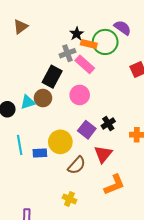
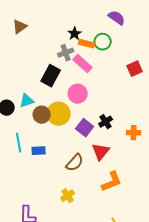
purple semicircle: (122, 28) -> (117, 18), moved
green circle: (105, 42) -> (103, 42), size x0.7
brown circle: (43, 98) -> (42, 115), moved
yellow circle: (60, 142) -> (59, 114), moved
yellow cross: (69, 199) -> (68, 196), turned 32

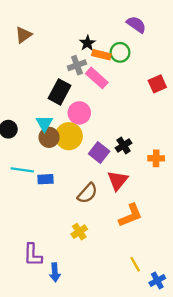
pink circle: (78, 94) -> (79, 113), moved
cyan triangle: (27, 101) -> (44, 123), moved, turned -42
cyan line: (19, 143) -> (22, 170), turned -72

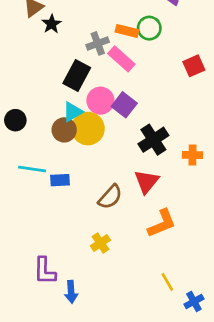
black star: (87, 43) -> (52, 24), moved
cyan triangle: (44, 123) -> (73, 112), moved, turned 30
black cross: (124, 145) -> (153, 140), size x1.5
purple square: (99, 152) -> (124, 105), moved

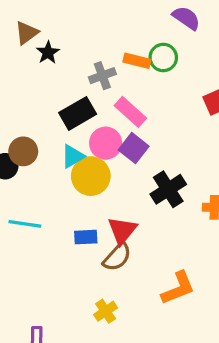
pink rectangle: (121, 59) -> (130, 112), moved
black rectangle: (77, 76) -> (78, 113), turned 32
brown circle: (64, 130) -> (23, 151), moved
blue rectangle: (60, 180) -> (86, 237), moved
red triangle: (146, 182) -> (122, 230), moved

